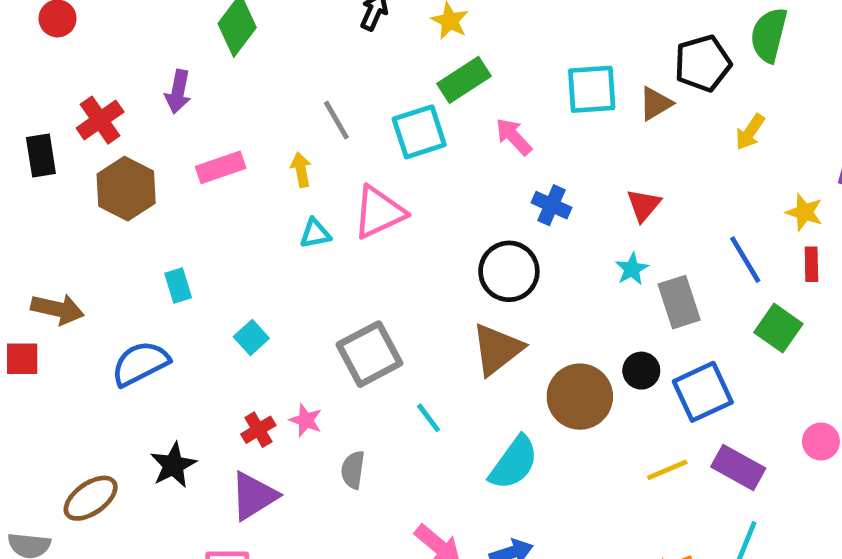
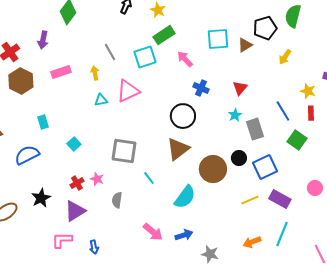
gray square: (369, 354) -> (124, 151), turned 36

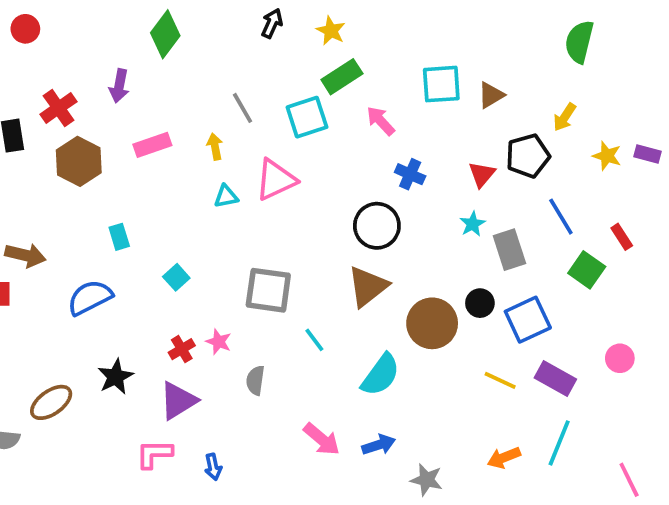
black pentagon: (265, 28) -> (528, 156), moved
yellow star: (308, 91) -> (607, 156), moved
red rectangle: (311, 113) -> (622, 237), moved, turned -32
yellow line: (250, 200) -> (500, 380), turned 48

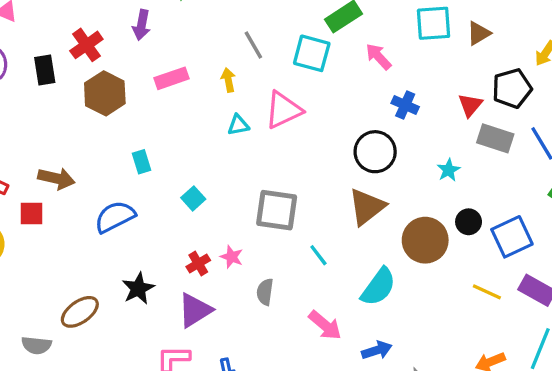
cyan square: (307, 117) -> (312, 53), turned 33
cyan star: (473, 224) -> (449, 170), moved
gray rectangle: (509, 250) -> (495, 138), moved, turned -54
pink arrow: (322, 439) -> (325, 325), moved

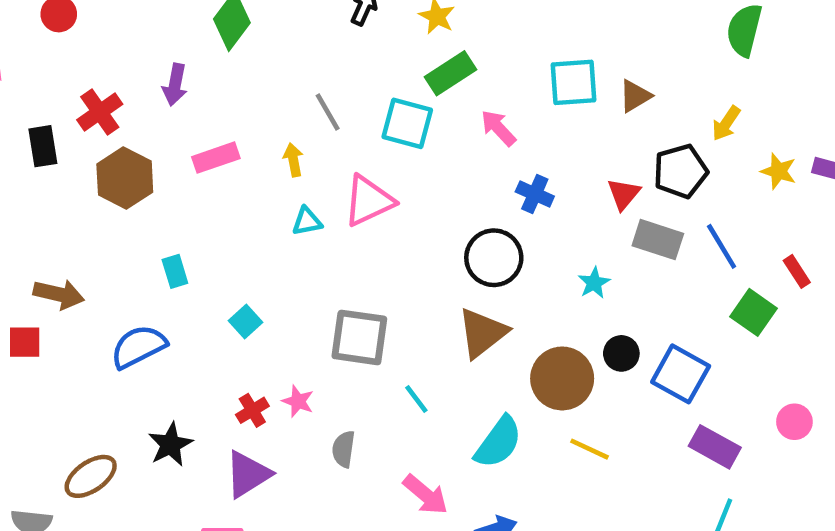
blue square: (512, 237) -> (681, 374), turned -36
yellow line: (487, 292) -> (589, 449), moved

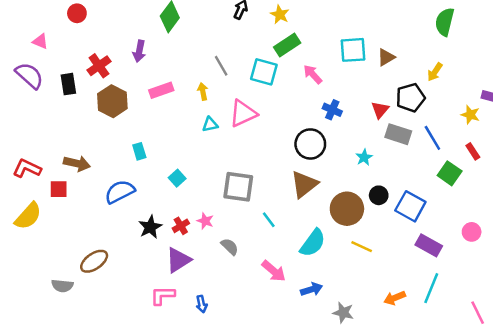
yellow star: (779, 171) -> (470, 115), moved
black star: (170, 445) -> (150, 227), moved
gray semicircle: (343, 449) -> (230, 247), turned 126

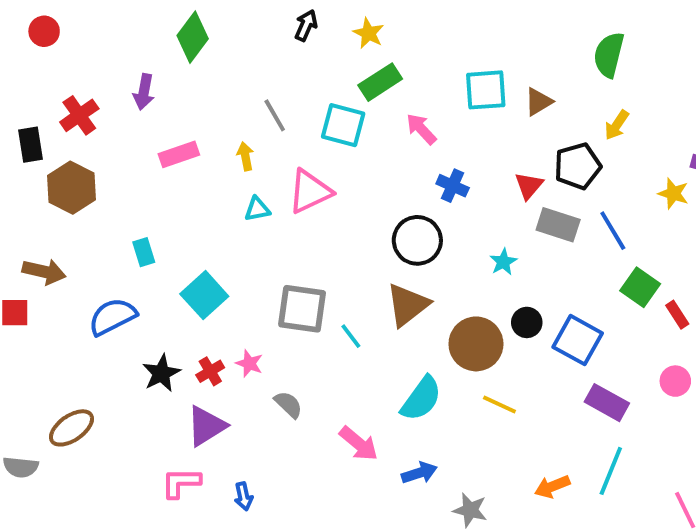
green semicircle: (445, 22) -> (609, 55), moved
brown hexagon: (112, 101) -> (71, 188), moved
red rectangle: (473, 151) -> (677, 315), moved
cyan square: (177, 178) -> (204, 295), size x1.6
cyan line: (269, 220) -> (351, 336), moved

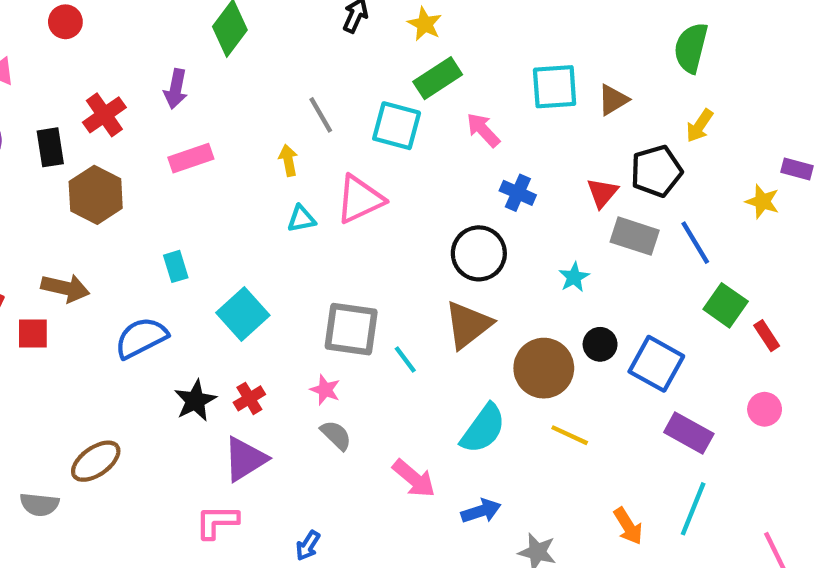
pink rectangle: (179, 154) -> (191, 158), moved
pink star: (249, 363) -> (325, 390), moved
orange arrow: (552, 487) -> (628, 526), turned -100
blue arrow: (243, 496) -> (308, 546), moved, turned 44

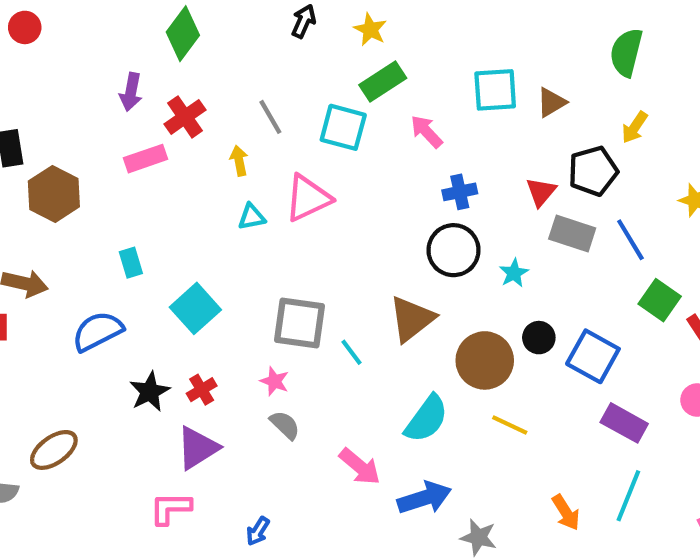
red cross: (104, 115) -> (185, 117), moved
blue cross: (518, 193) -> (460, 192), turned -36
black circle: (479, 253) -> (454, 250), moved
blue arrow: (481, 511) -> (424, 498), size x1.4

